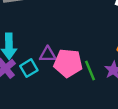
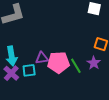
cyan square: (29, 68) -> (29, 70), turned 32

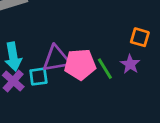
purple triangle: (42, 58) -> (56, 59), size x1.5

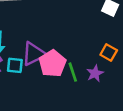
purple triangle: (56, 59) -> (34, 54), turned -30
pink pentagon: (80, 64) -> (53, 63), turned 30

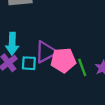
pink pentagon: (53, 63) -> (63, 60), turned 30

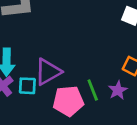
pink pentagon: (63, 60) -> (68, 101), moved

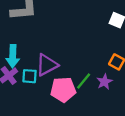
green line: (93, 90) -> (84, 81), turned 60

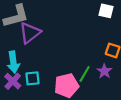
purple triangle: (47, 65) -> (30, 33), moved

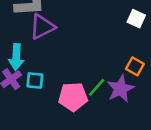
purple star: (104, 71) -> (120, 89), size x1.5

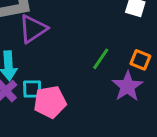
green line: (97, 87) -> (101, 59), moved
pink pentagon: (73, 97) -> (50, 102), moved

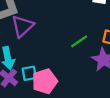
green line: (101, 59) -> (79, 41), turned 30

